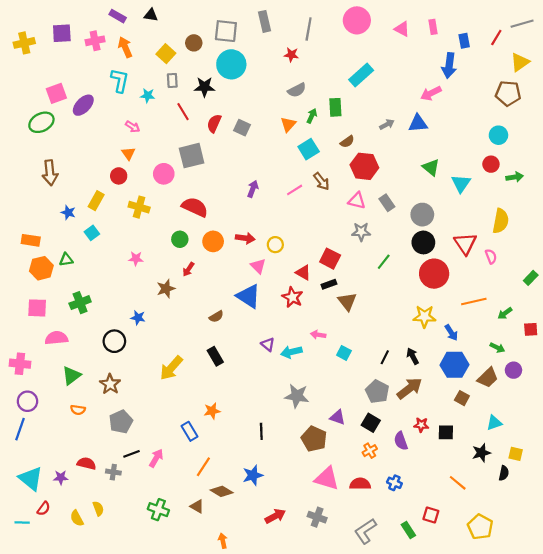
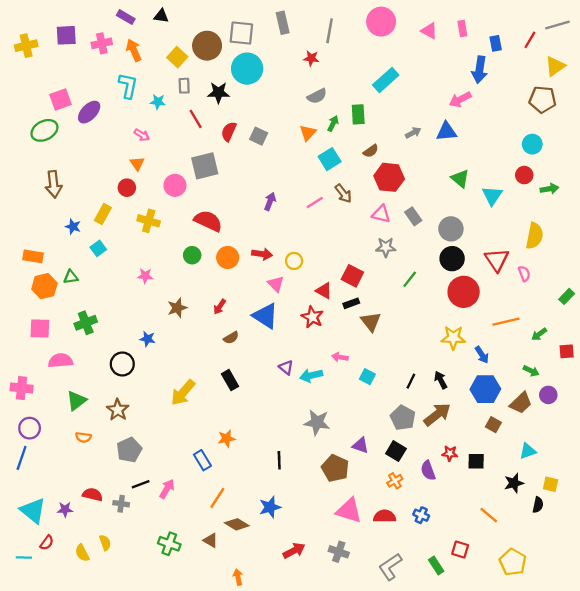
brown circle: (194, 43) -> (207, 46), size x1.6
red arrow: (188, 269) -> (220, 307), moved

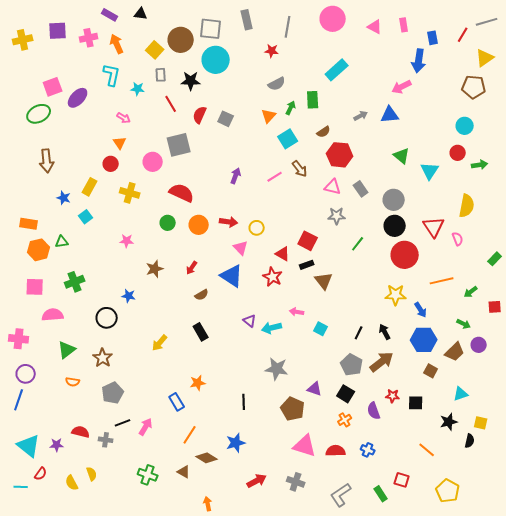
yellow arrow: (183, 393) -> (160, 343), size x0.7

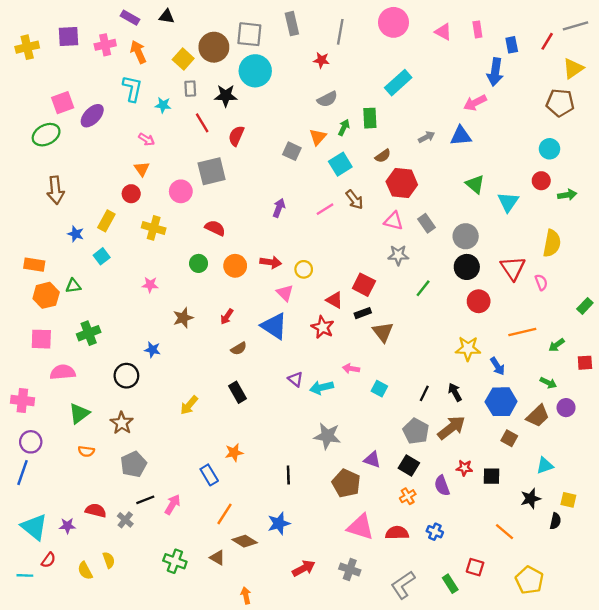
gray square: (226, 119) -> (292, 151), moved
red semicircle: (182, 193) -> (215, 228), size x0.7
red circle: (405, 255) -> (479, 301), size x0.7
gray cross: (106, 440) -> (125, 520), turned 32

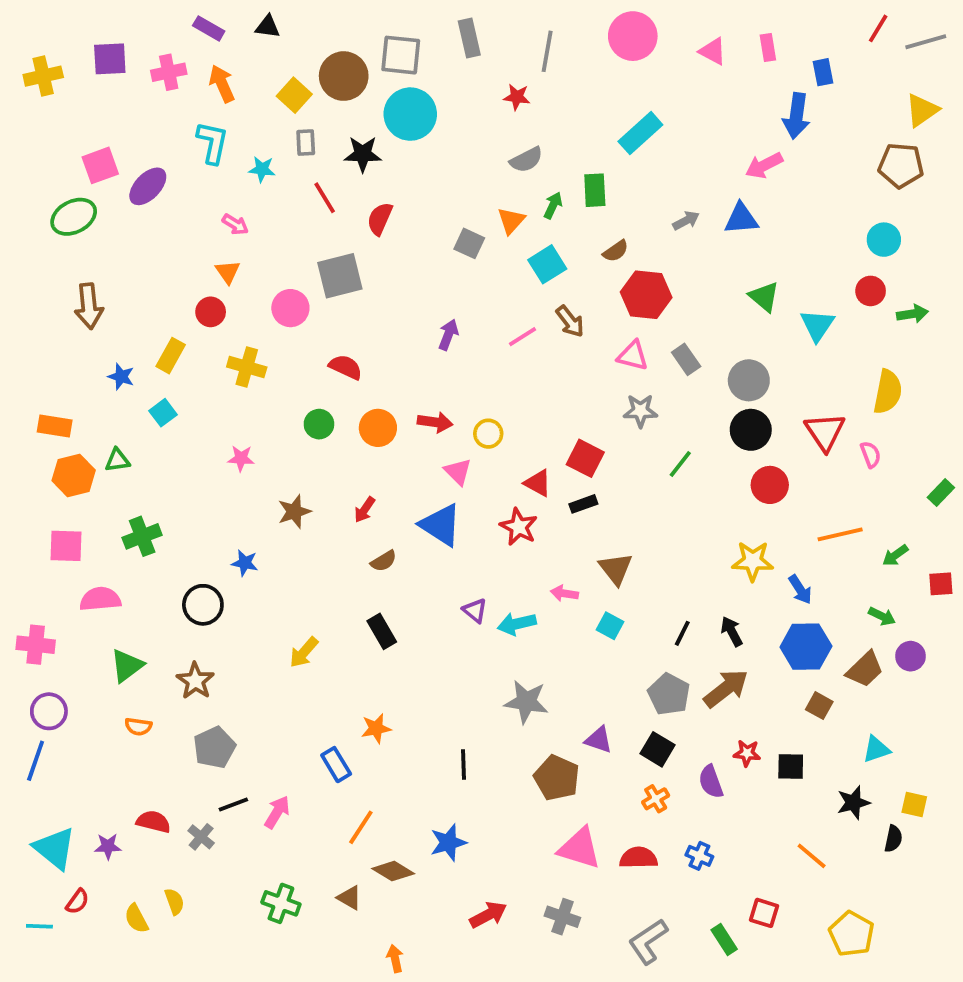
red line: (547, 41) -> (878, 28), moved
brown triangle: (383, 332) -> (616, 569), moved

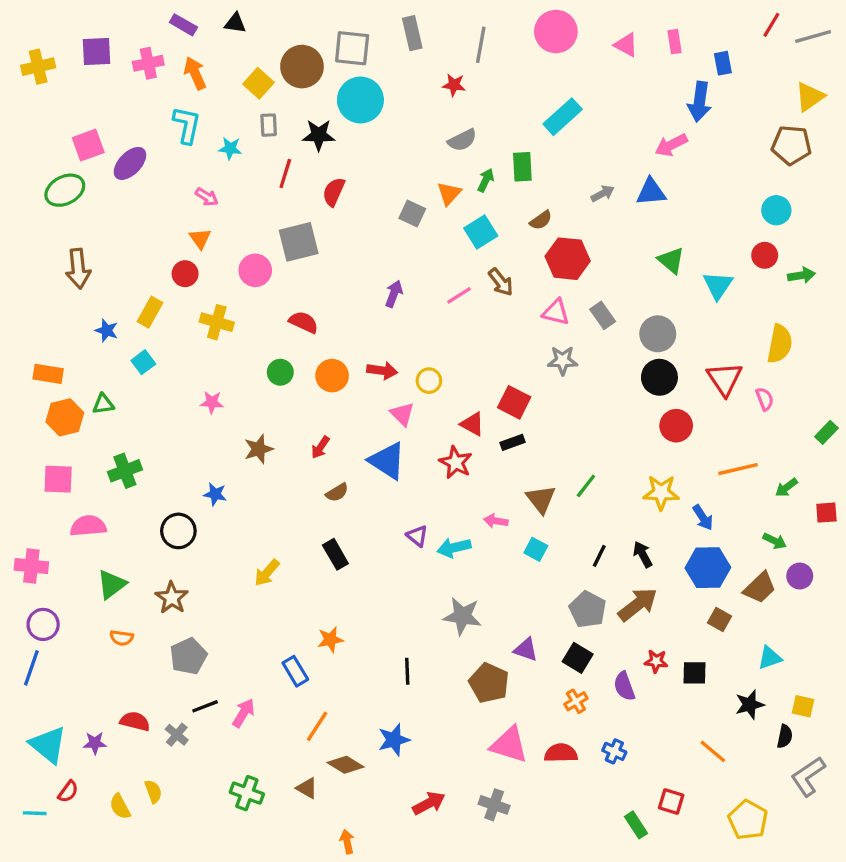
red line: (325, 198) -> (285, 173), turned 48
green line: (680, 464) -> (586, 486), moved
gray L-shape: (648, 941) -> (808, 776), moved

